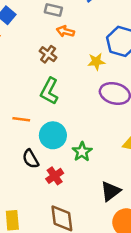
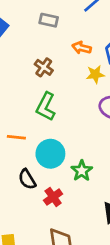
orange arrow: (65, 31) -> (82, 48), moved

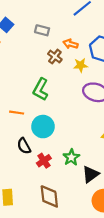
gray rectangle: (49, 20) -> (42, 30), moved
brown cross: (44, 67) -> (55, 57), moved
green star: (82, 171) -> (71, 157), moved

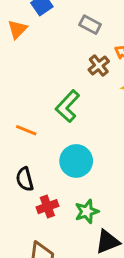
cyan circle: (43, 127) -> (76, 161), moved

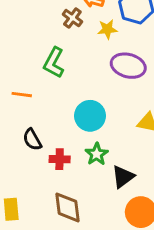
cyan circle: (76, 161) -> (90, 116), moved
red cross: (47, 207) -> (60, 159), turned 36

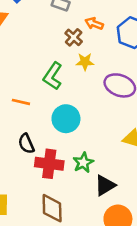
yellow star: (107, 29) -> (85, 62), moved
cyan circle: (90, 116) -> (66, 119), moved
red cross: (60, 159) -> (49, 164), size x1.5

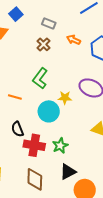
brown cross: (74, 37) -> (43, 44), moved
yellow star: (85, 62) -> (65, 98), moved
black triangle: (105, 185) -> (68, 172), moved

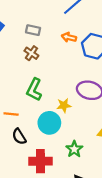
orange arrow: (74, 40) -> (69, 37), moved
black semicircle: (17, 129) -> (19, 137), moved
green star: (60, 146) -> (74, 149), moved

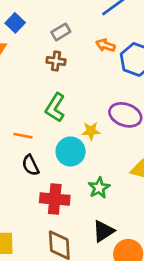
gray rectangle: (33, 30) -> (61, 32), turned -48
brown cross: (31, 53) -> (56, 61), turned -32

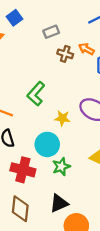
brown cross: (56, 61) -> (65, 54), moved
cyan circle: (71, 151) -> (47, 144), moved

